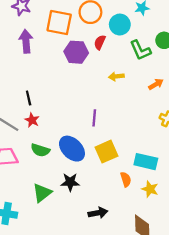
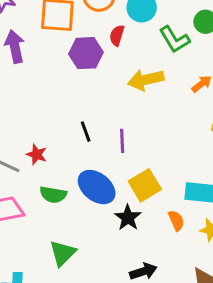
yellow arrow: (116, 76) -> (146, 80), size x1.6
black line: (29, 98) -> (86, 132), moved
black star: (70, 182) -> (128, 218), moved, turned -30

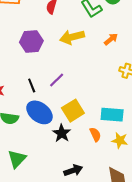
purple hexagon: (86, 53) -> (31, 41), moved
black line: (86, 132) -> (32, 86), moved
purple line: (122, 141) -> (57, 80), turned 49

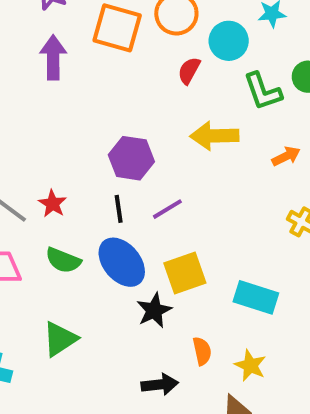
purple hexagon: (31, 41) -> (131, 158), moved
orange semicircle: (95, 134) -> (202, 351), moved
yellow star: (120, 140) -> (250, 365), moved

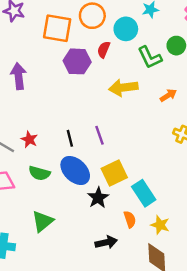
purple arrow: (53, 58) -> (19, 76), moved
purple hexagon: (131, 158) -> (77, 61), moved
purple line: (167, 209) -> (99, 135), turned -72
cyan rectangle: (256, 297) -> (144, 193), moved, turned 45

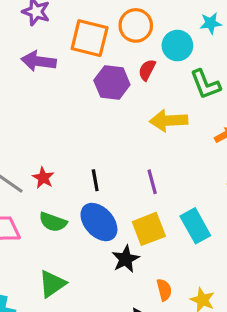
purple arrow: (19, 76) -> (39, 61), moved, turned -80
purple line: (99, 135) -> (152, 182), moved
cyan rectangle: (144, 193) -> (195, 226), moved

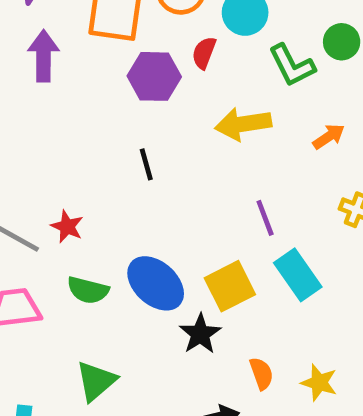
purple arrow: (39, 61) -> (43, 56), turned 88
black line: (95, 180) -> (146, 164), moved
purple line: (152, 182) -> (265, 218), moved

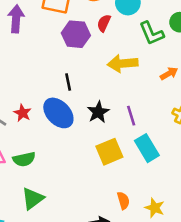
blue ellipse: (156, 283) -> (58, 113), moved
green semicircle: (88, 290) -> (24, 159), moved, turned -30
black star: (200, 334) -> (98, 112), moved

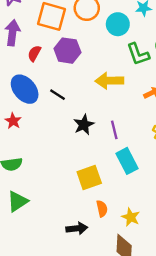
red semicircle: (104, 23) -> (34, 53), moved
black line: (68, 82) -> (57, 95), turned -49
blue ellipse: (58, 113) -> (25, 89), moved
yellow square: (109, 152) -> (89, 177), moved

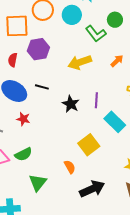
red star: (13, 121) -> (23, 119), moved
purple line: (114, 130) -> (96, 100), turned 35
orange semicircle: (102, 209) -> (70, 167), moved
black arrow: (77, 228) -> (92, 189), size x1.4

